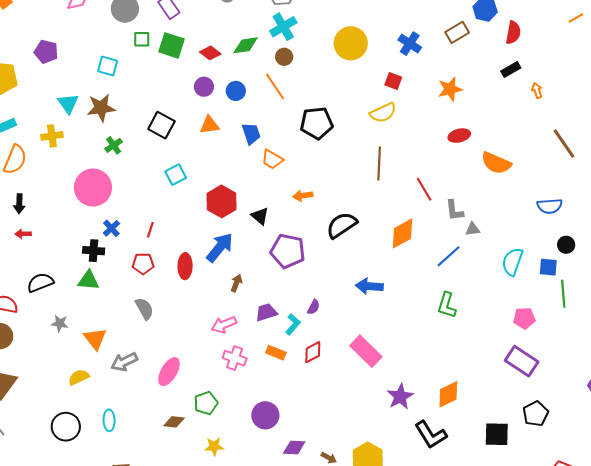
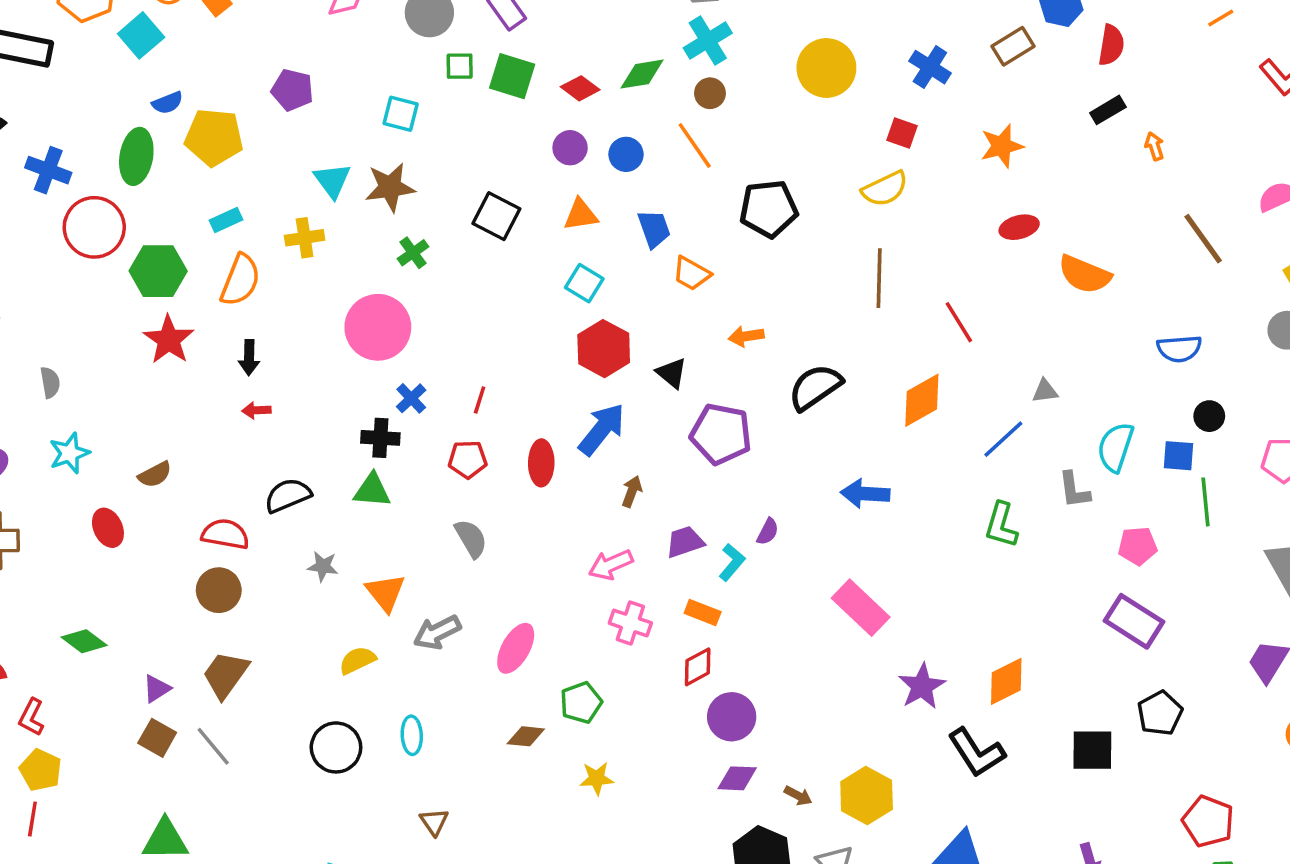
cyan square: (176, 175) -> (584, 283), moved, turned -30
gray L-shape: (454, 210) -> (1074, 490), moved
red diamond: (313, 352) -> (698, 667), moved
purple circle: (265, 415) -> (732, 717), moved

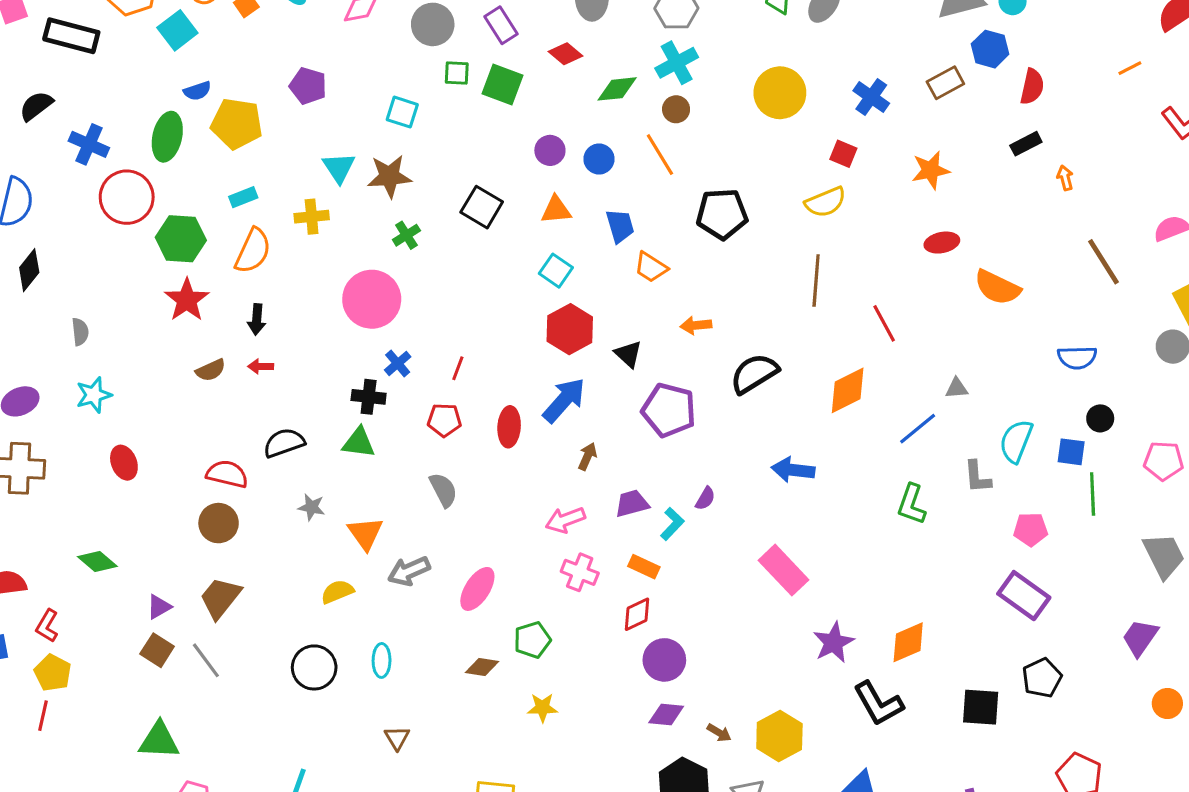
red diamond: (580, 88) -> (566, 54), moved
brown semicircle: (155, 475) -> (211, 370), moved

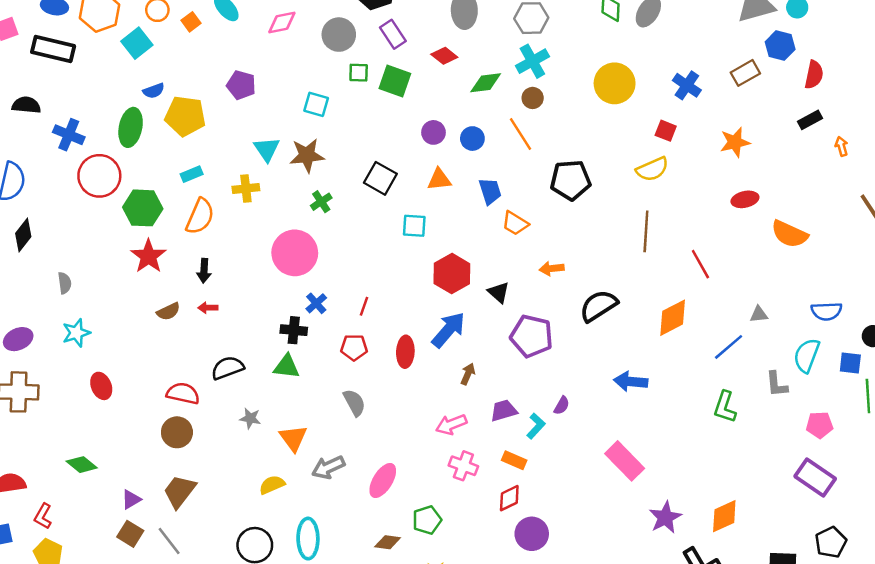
black semicircle: (36, 106) -> (26, 105), turned 44
cyan square: (556, 271) -> (414, 226), moved, turned -30
blue semicircle: (1077, 358) -> (827, 311), moved
cyan ellipse: (382, 660) -> (308, 539), size x1.5

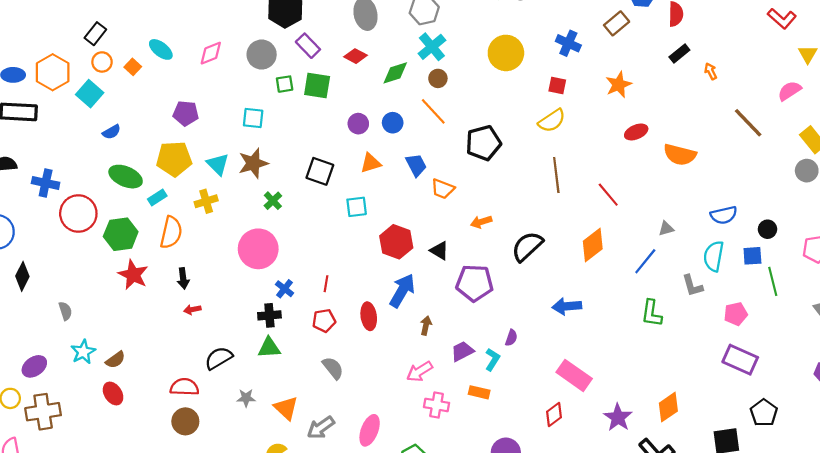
yellow pentagon: (185, 116) -> (174, 159), moved
green ellipse: (131, 127) -> (126, 177), moved, turned -68
brown semicircle: (168, 311) -> (115, 360), moved
red diamond: (509, 498) -> (554, 414), moved

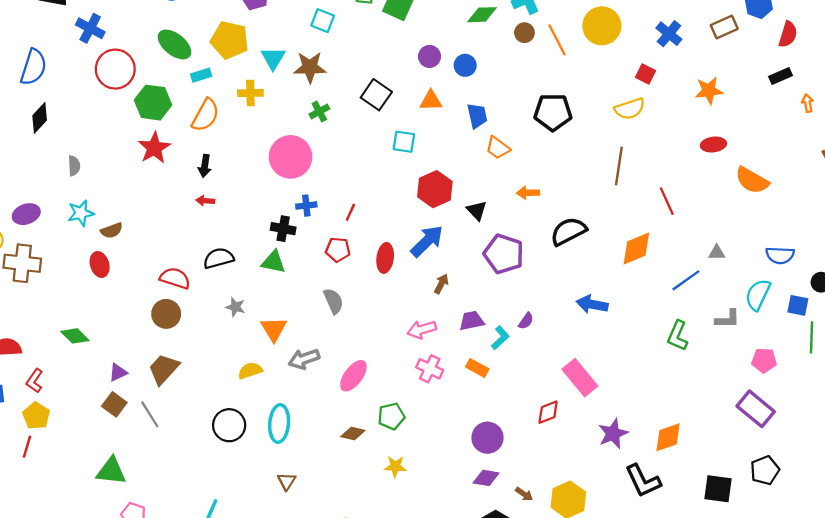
orange line: (433, 111) -> (557, 40), moved
gray L-shape: (692, 286) -> (728, 319), turned -90
blue cross: (285, 289) -> (306, 206), turned 30

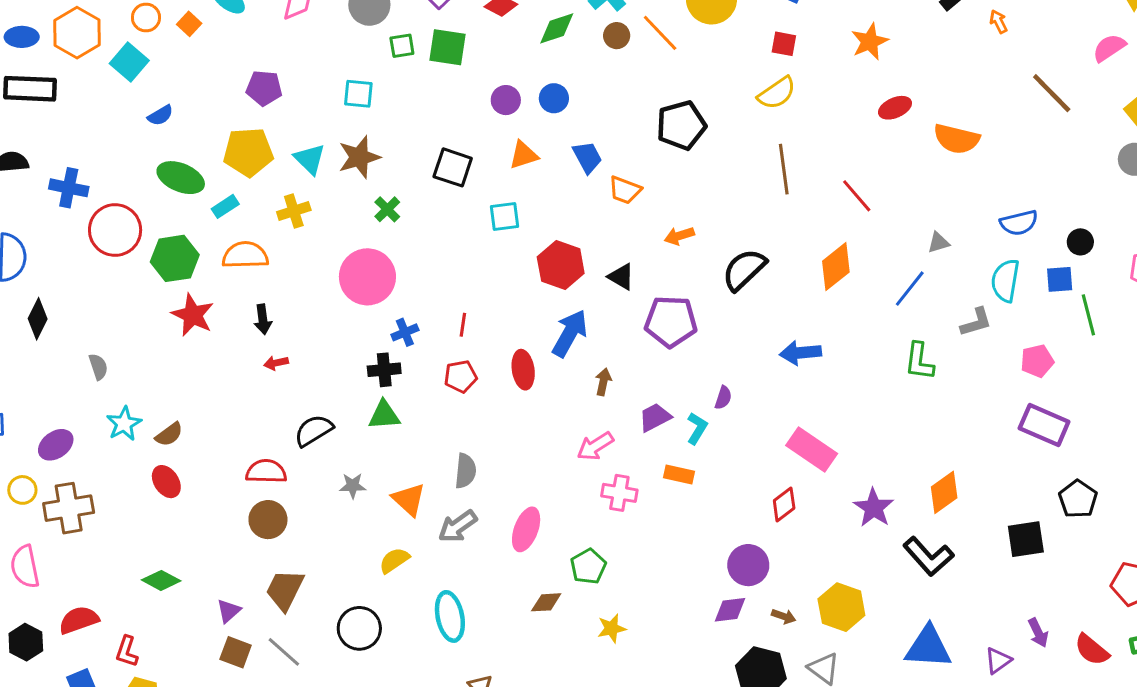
orange semicircle: (205, 115) -> (245, 255), turned -104
gray semicircle: (334, 301) -> (465, 471), moved, turned 45
black circle: (229, 425) -> (359, 628), moved
purple circle: (487, 438) -> (748, 565), moved

